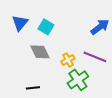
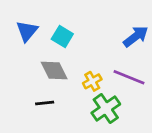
black line: (33, 88) -> (45, 103), moved

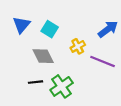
yellow cross: (92, 81) -> (78, 46), moved
green cross: (106, 109) -> (62, 86), moved

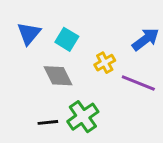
black line: (36, 82) -> (48, 122), moved

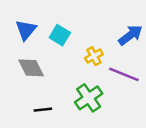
gray diamond: (58, 76) -> (31, 68), moved
green cross: (83, 117) -> (89, 98), moved

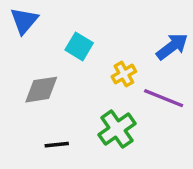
blue triangle: (26, 30) -> (24, 21), moved
gray diamond: (31, 68) -> (41, 90), turned -72

